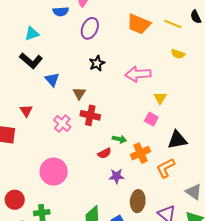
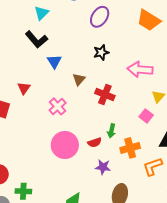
cyan triangle: (32, 34) -> (42, 13), turned -35
red cross: (90, 115) -> (105, 94), moved
green arrow: (119, 139) -> (111, 131), turned 80
pink circle: (54, 172) -> (65, 145), moved

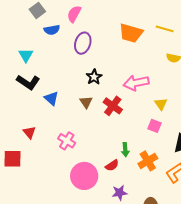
brown triangle: (79, 79) -> (86, 102), moved
red cross: (105, 94) -> (113, 106), moved, turned 30
purple star: (103, 167) -> (120, 193), moved

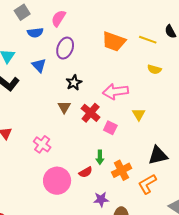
blue triangle: (51, 98) -> (39, 65), moved
pink square: (155, 126) -> (110, 128), moved
purple star: (120, 193) -> (101, 199), moved

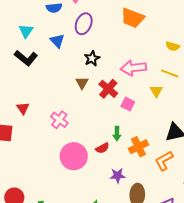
yellow line: (148, 40) -> (170, 73), moved

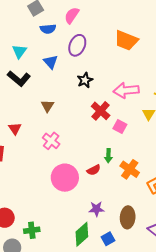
brown triangle: (82, 83) -> (47, 106), moved
orange cross: (138, 147) -> (130, 169), turned -30
purple star: (118, 176) -> (96, 209), moved

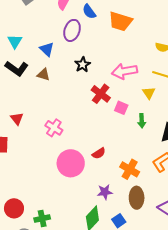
blue semicircle: (48, 29) -> (89, 12), moved, turned 63
brown triangle: (47, 106) -> (43, 75), moved, turned -40
green arrow: (108, 156) -> (142, 121), moved
orange cross: (130, 169) -> (130, 169), moved

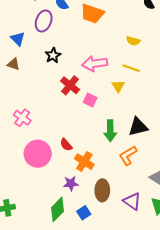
green arrow: (142, 121) -> (110, 131), moved, size x1.5
red semicircle: (99, 153) -> (66, 145), turned 80
orange cross: (130, 169) -> (84, 162), moved

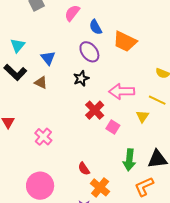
purple ellipse: (44, 21) -> (89, 52), moved, turned -65
pink circle: (38, 154) -> (40, 186), moved

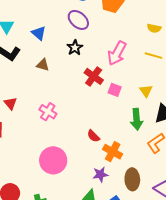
brown triangle: (41, 83) -> (43, 65), moved
pink arrow: (122, 91) -> (117, 53), turned -50
yellow triangle: (142, 116) -> (146, 91), moved

